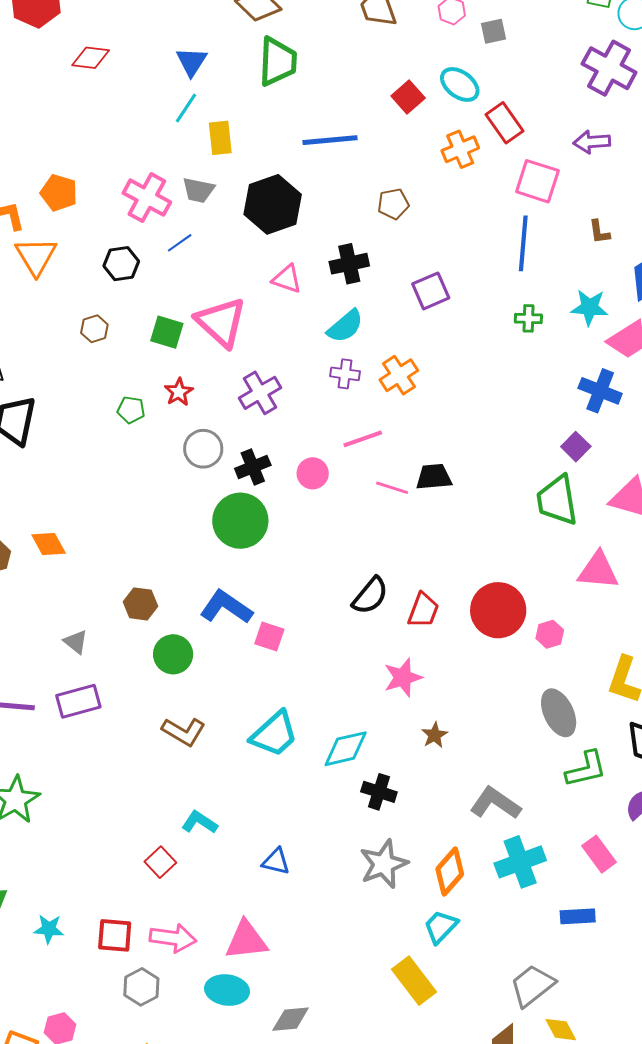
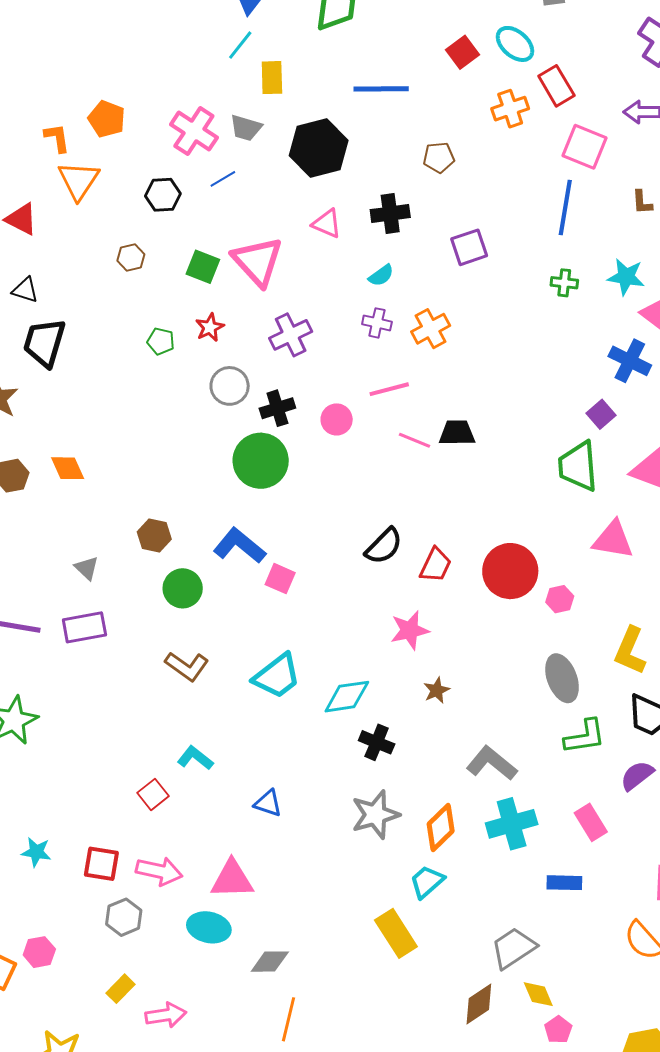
cyan semicircle: (345, 326) -> (381, 275), size x0.7

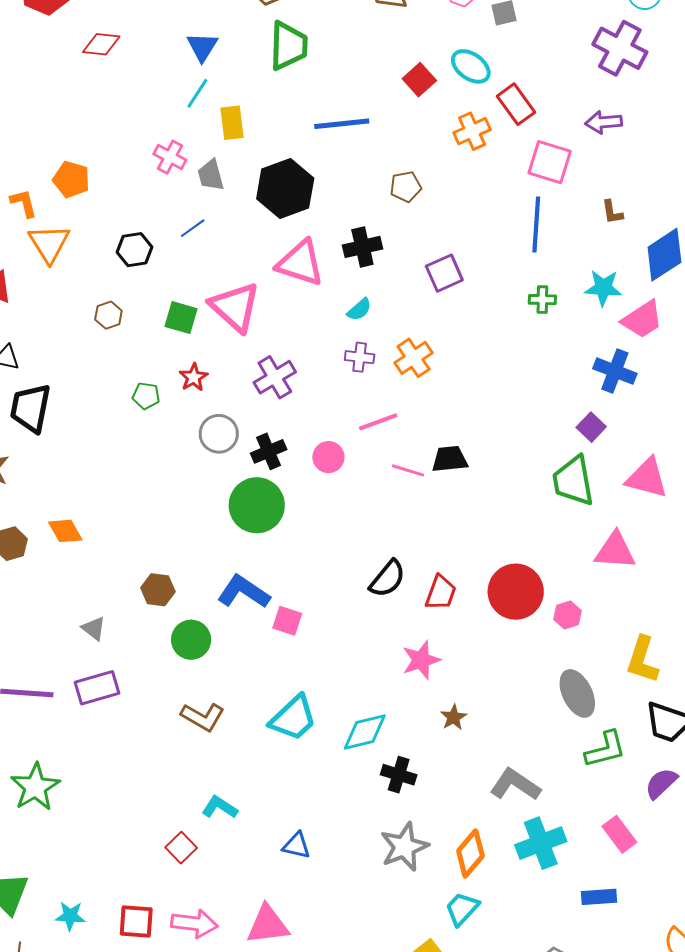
gray trapezoid: (246, 128) -> (211, 175), turned 64
pink cross: (194, 131) -> (170, 157), moved, size x0.7
pink triangle: (327, 224) -> (300, 263), size x1.6

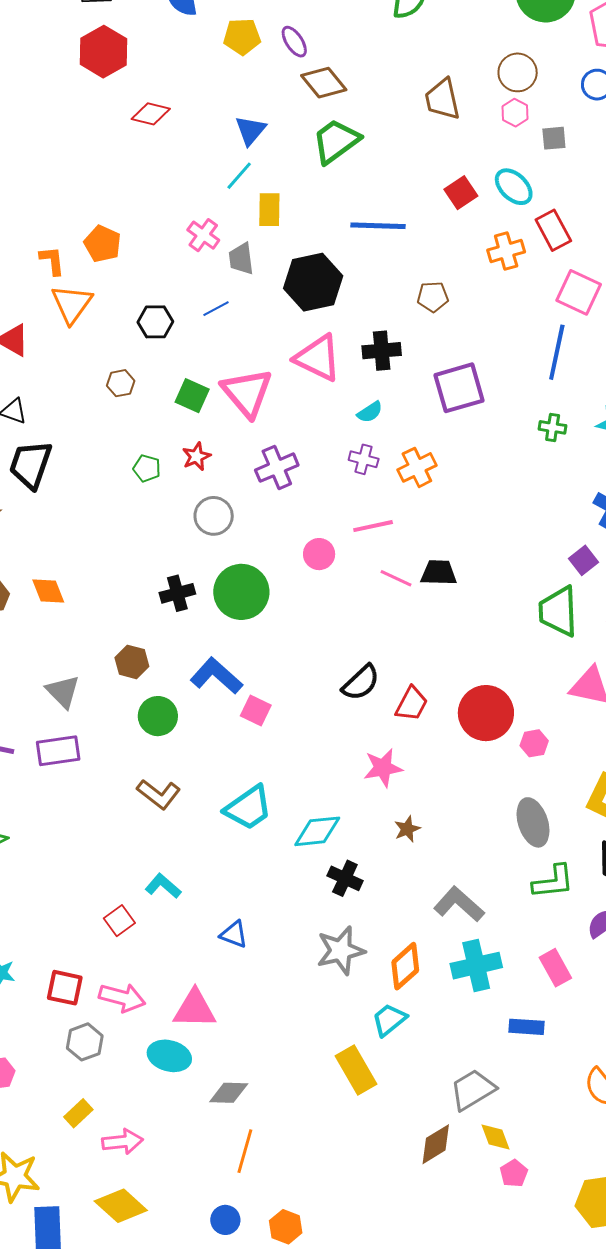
green trapezoid: (288, 46) -> (336, 141), turned -136
purple square: (444, 273) -> (459, 388), size x1.4
black cross: (269, 451) -> (177, 593), moved
gray triangle: (94, 628) -> (63, 692), size x1.4

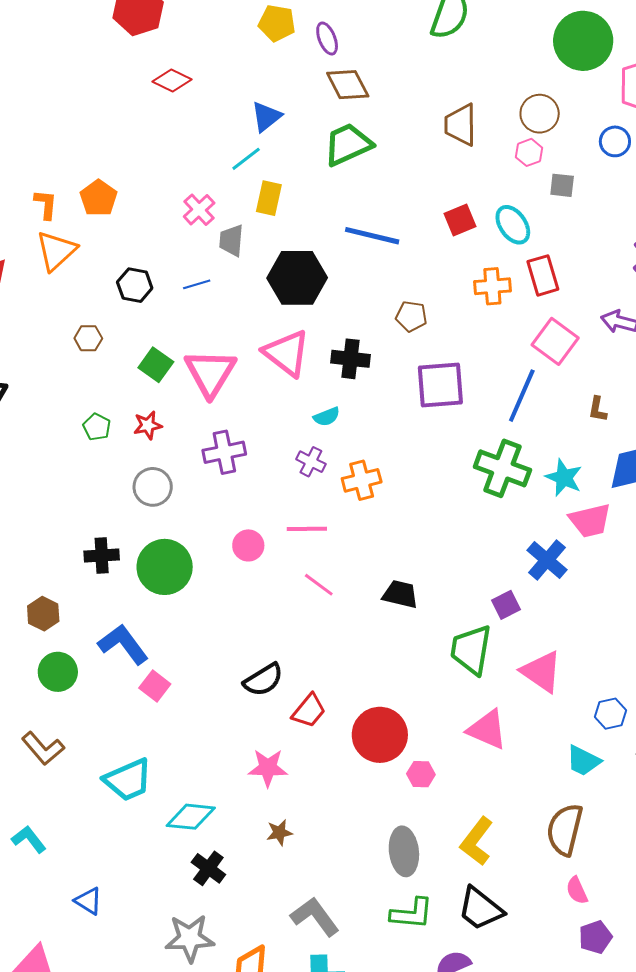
purple square: (459, 388) -> (440, 385), moved
green cross: (553, 427) -> (502, 468), size x2.0
black trapezoid: (439, 573) -> (400, 594), moved

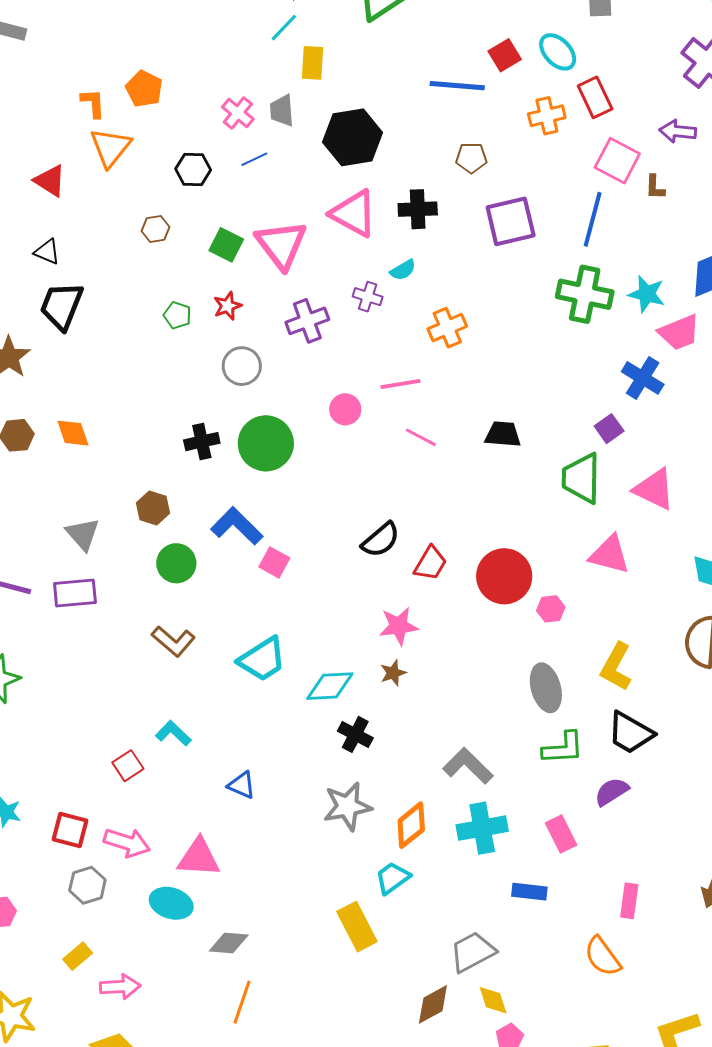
pink cross: (199, 210) -> (238, 113), moved
blue line: (372, 236) -> (457, 86), moved
brown L-shape: (598, 409) -> (655, 187), moved
purple cross: (311, 462) -> (368, 297), moved
brown star: (279, 833) -> (393, 673), moved

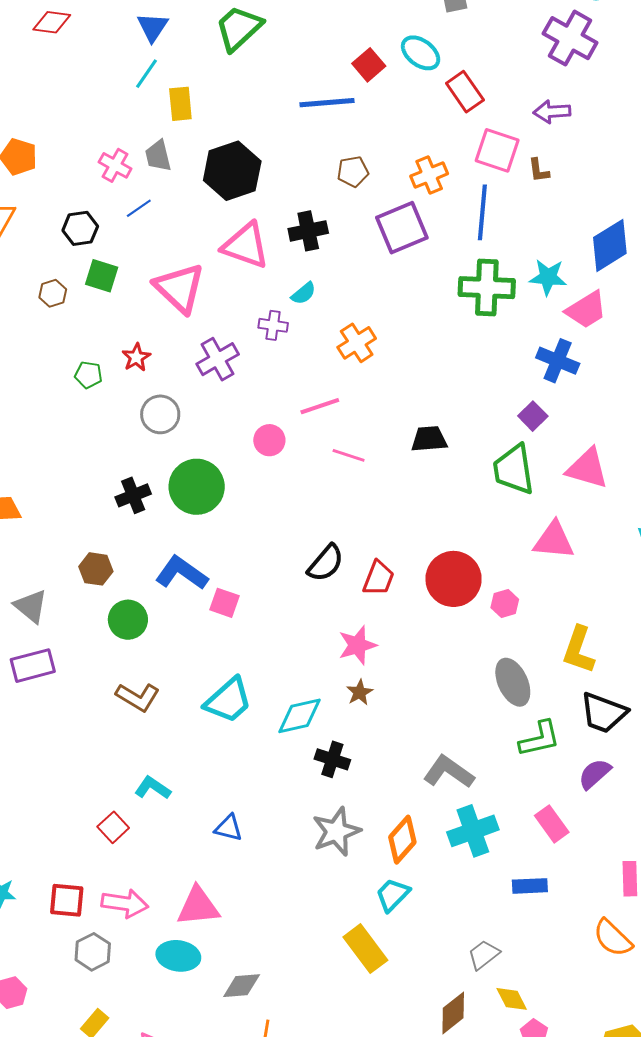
orange cross: (547, 116) -> (429, 175), moved
green square: (226, 245) -> (102, 276), moved
gray trapezoid: (473, 952) -> (484, 955), size x0.7

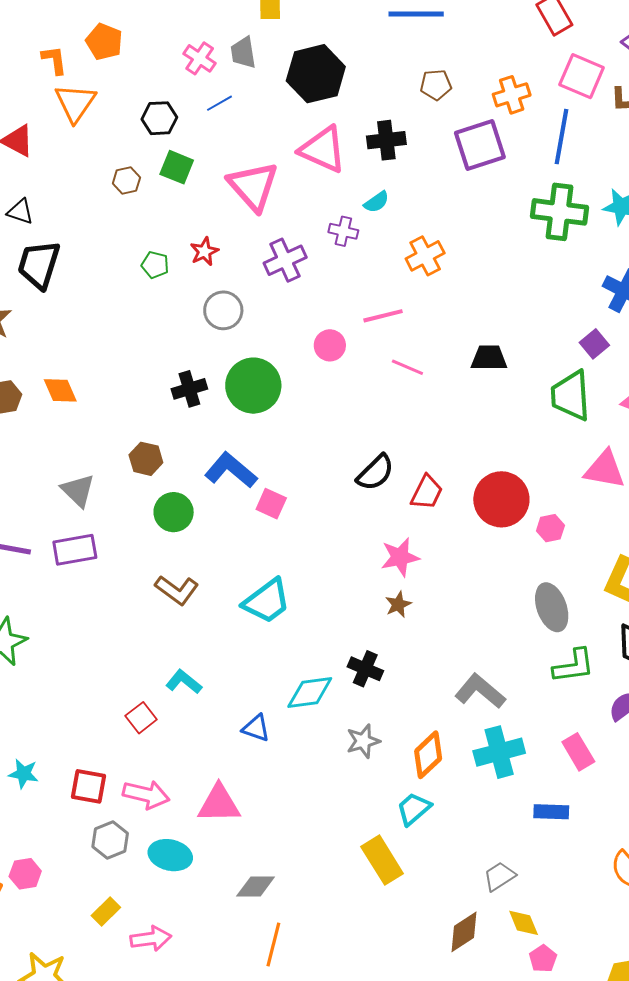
cyan diamond: (299, 716) -> (310, 692), moved
gray star: (336, 832) -> (363, 741), size x0.7
cyan ellipse: (178, 956) -> (170, 855), moved

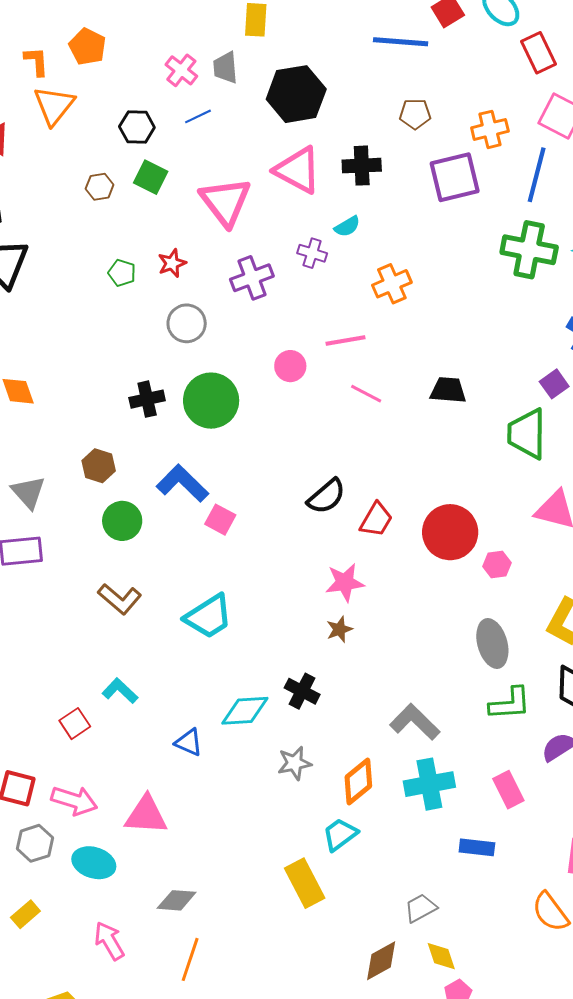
pink arrow: (151, 939) -> (109, 941), moved, turned -117

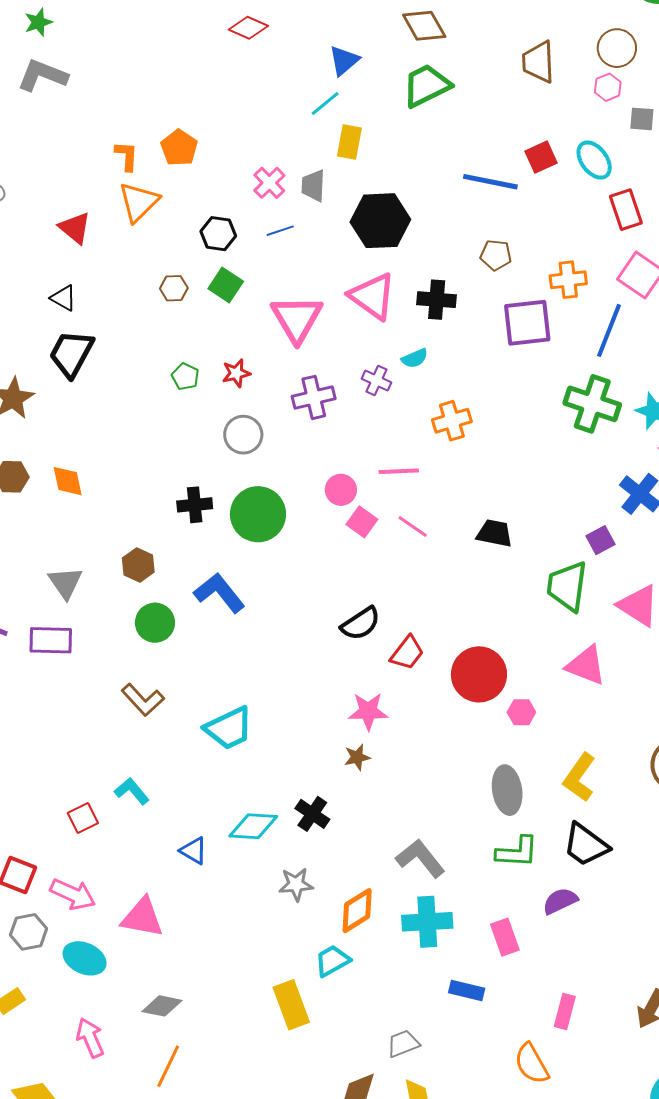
pink square: (220, 520) -> (362, 522), moved

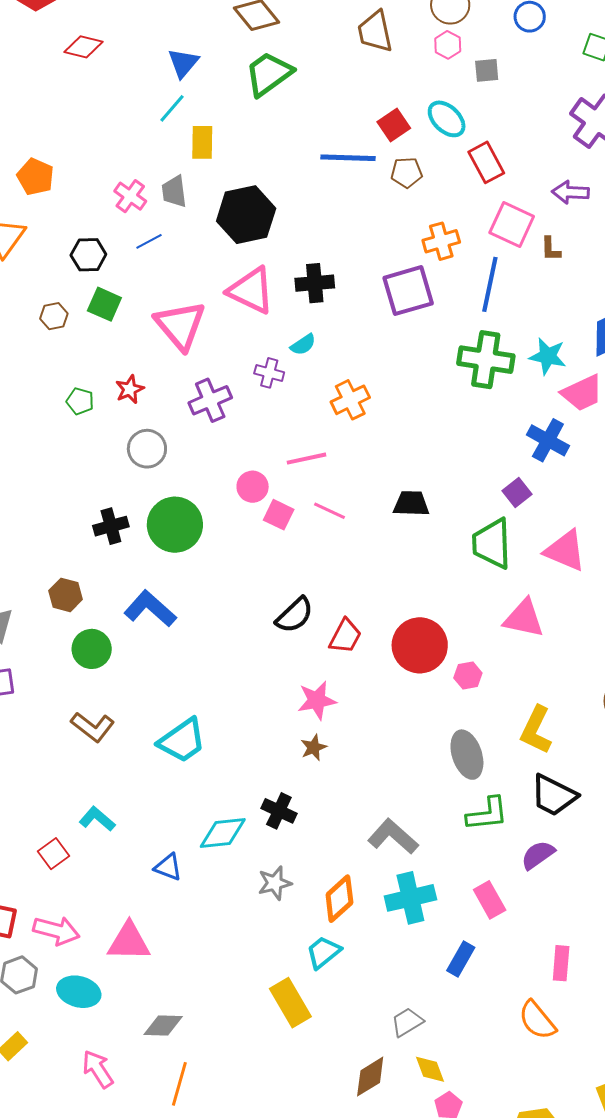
brown pentagon: (496, 255) -> (407, 173), moved
blue rectangle: (467, 991) -> (461, 959), turned -64

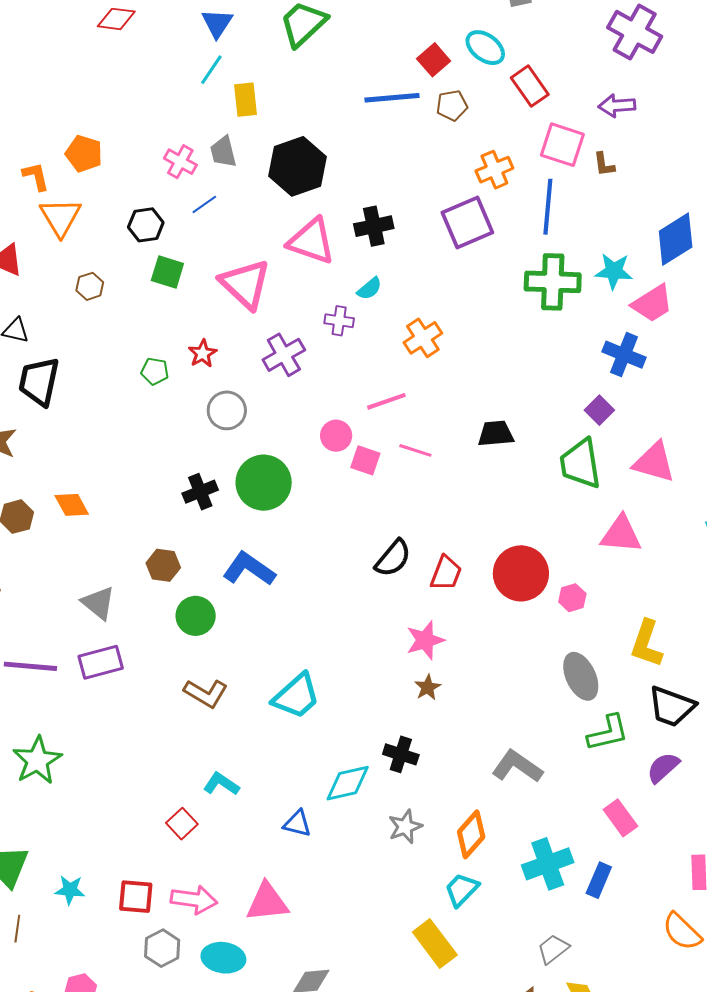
brown hexagon: (54, 316) -> (90, 286), moved
cyan cross: (410, 898) -> (548, 864), moved

